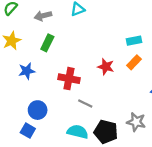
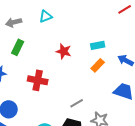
red star: (106, 67) -> (64, 51), moved
gray line: (85, 104) -> (77, 103), moved, turned -56

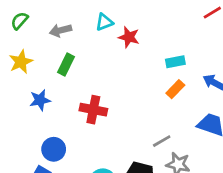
red star: (64, 51) -> (129, 37), moved
gray line: (77, 103) -> (162, 141), moved

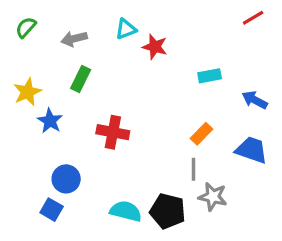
yellow star: (21, 62) -> (27, 92), moved
orange rectangle: (175, 89) -> (201, 134), moved
blue star: (40, 100) -> (50, 121), turned -30
gray line: (162, 141) -> (193, 169), turned -60

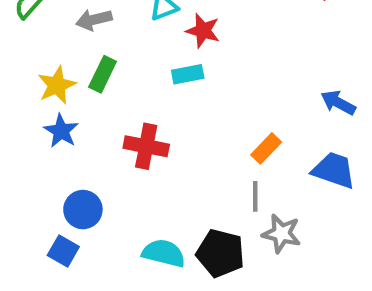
cyan rectangle: (210, 76) -> (188, 74), moved
yellow star: (27, 92) -> (57, 85), moved

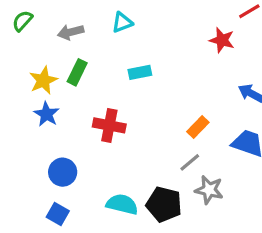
red star: (203, 31) -> (222, 40), moved
gray line: (255, 196) -> (190, 162), turned 50
blue square: (63, 251) -> (58, 214), moved

